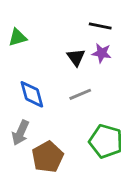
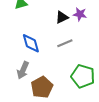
black triangle: (76, 57) -> (62, 17), turned 40

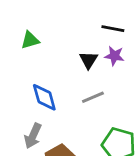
black triangle: (62, 17) -> (89, 60), turned -32

